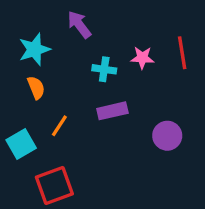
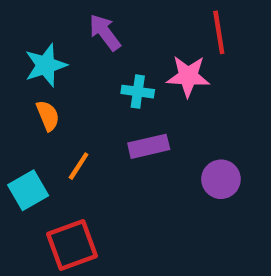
red line: (182, 53) -> (219, 32), moved
pink star: (142, 58) -> (188, 76), size x1.4

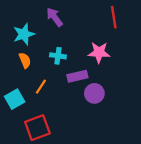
pink star: (188, 76) -> (99, 52), moved
cyan cross: (138, 92) -> (58, 56), moved
purple circle: (221, 179) -> (94, 93), moved

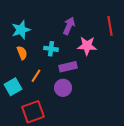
purple arrow: (55, 17) -> (69, 26), moved, turned 60
red line: (114, 17) -> (110, 26), moved
purple circle: (94, 93) -> (63, 88), moved

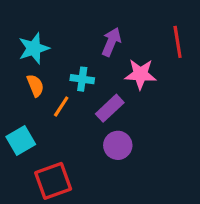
purple rectangle: (68, 67) -> (110, 108), turned -30
orange line: (36, 76) -> (61, 107), moved
purple circle: (63, 88) -> (118, 145), moved

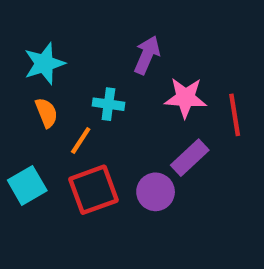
red line: (178, 42) -> (235, 115), moved
purple rectangle: (110, 108) -> (190, 158), moved
red square: (53, 181) -> (93, 190), moved

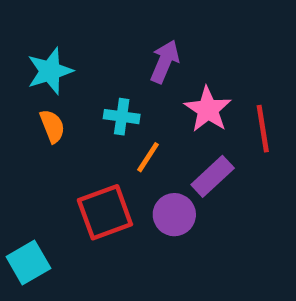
pink star: (185, 98) -> (208, 109), turned 30
orange line: (81, 141) -> (148, 157), moved
cyan square: (27, 185) -> (28, 262), moved

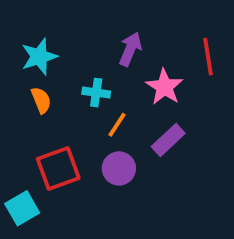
red line: (263, 129) -> (208, 57), moved
red square: (105, 212) -> (58, 168), moved
purple circle: (174, 215) -> (119, 168), moved

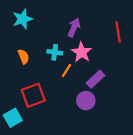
cyan star: (39, 57) -> (22, 19), moved
pink star: (164, 87) -> (82, 52), moved
purple circle: (119, 168) -> (86, 101), moved

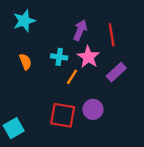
red line: (118, 32) -> (112, 35), moved
purple rectangle: (95, 79) -> (116, 72), moved
red square: (33, 95) -> (63, 115), moved, turned 30

